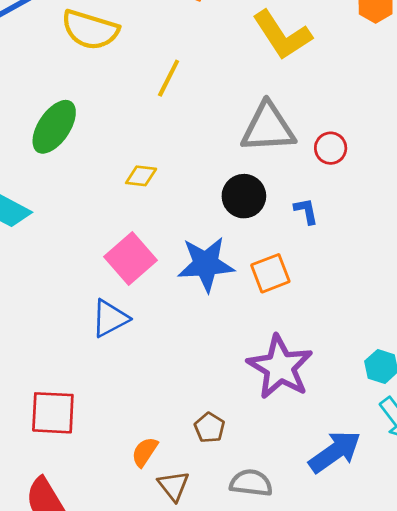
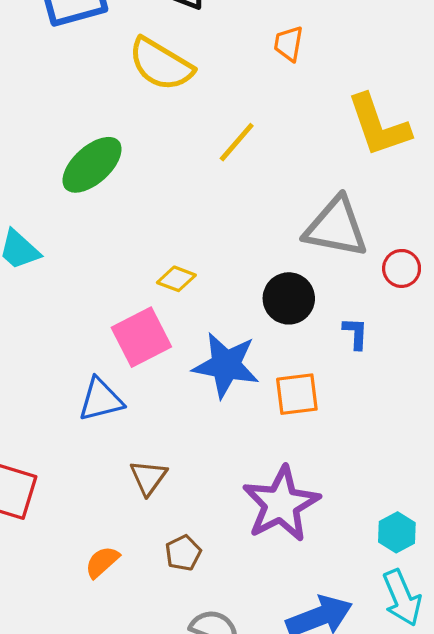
yellow diamond: (141, 176) -> (176, 279), moved
brown triangle: (174, 486) -> (148, 477), moved

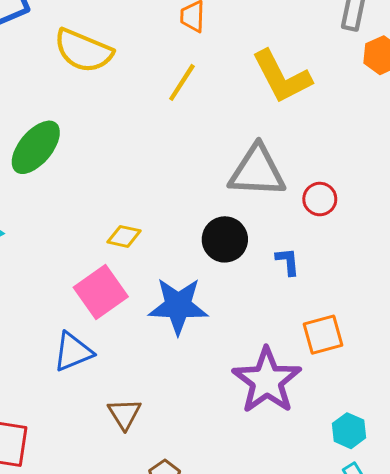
yellow line: (237, 142) -> (182, 82), moved
orange square: (297, 394) -> (323, 335), moved
purple star: (281, 504) -> (267, 381), moved

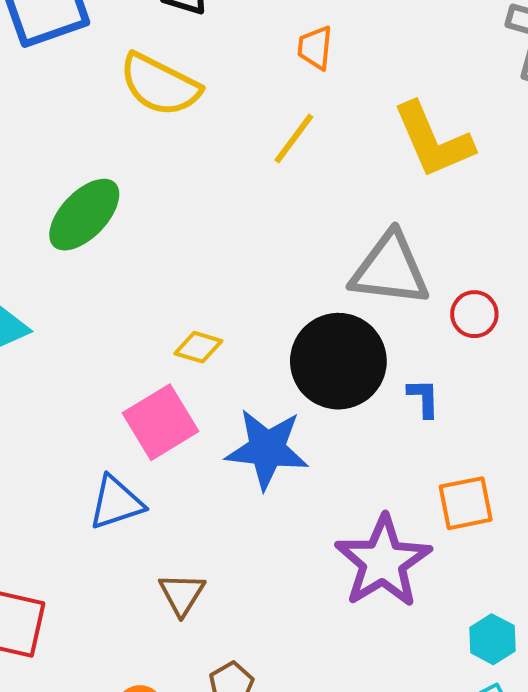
black circle: (225, 239) -> (338, 361), size x1.5

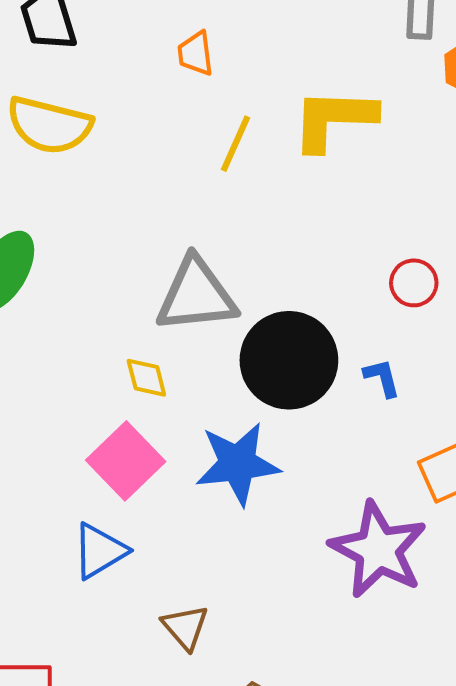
yellow line: (294, 139) -> (235, 144), moved
yellow L-shape: (433, 140) -> (334, 119), turned 128
gray triangle: (390, 269) -> (196, 295), moved
yellow diamond: (198, 347) -> (146, 378), turned 72

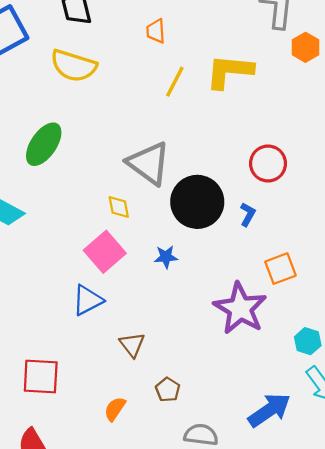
red circle: (414, 283) -> (268, 164), size x1.4
gray triangle: (196, 295) -> (149, 163), turned 39
blue L-shape: (382, 378) -> (248, 214), turned 40
blue star: (238, 464) -> (166, 257), size x0.5

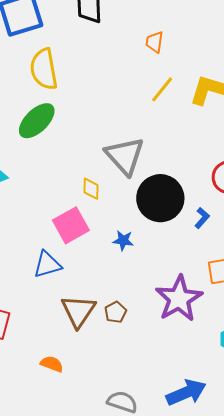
yellow semicircle: (74, 66) -> (44, 69), moved, turned 51
brown triangle: (132, 345) -> (78, 311), size x1.5
brown pentagon: (168, 390) -> (115, 312), moved
orange semicircle: (115, 409) -> (52, 364), turned 65

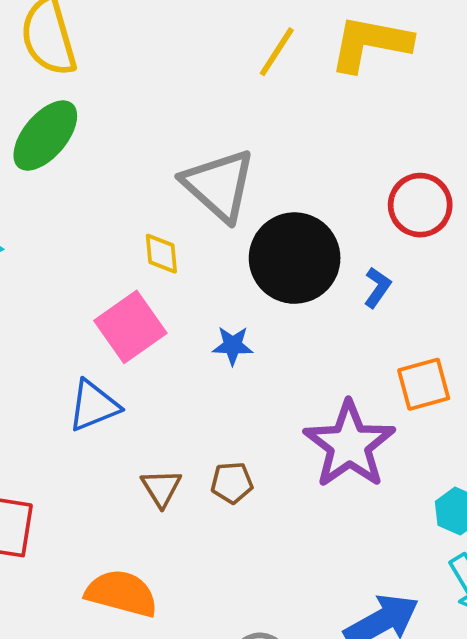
brown triangle: (78, 311) -> (161, 488), size x0.6
brown pentagon: (115, 312) -> (232, 483), turned 30
orange semicircle: (52, 364) -> (122, 593), size x1.6

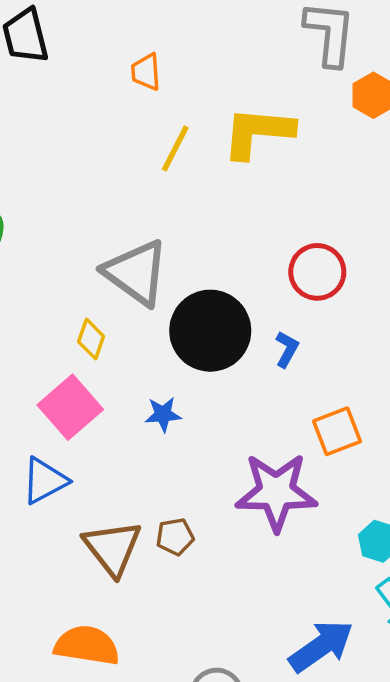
yellow diamond: (161, 254) -> (91, 339), turned 30
purple star: (349, 445) -> (276, 492), turned -30
brown triangle: (161, 488) -> (113, 548), size x1.6

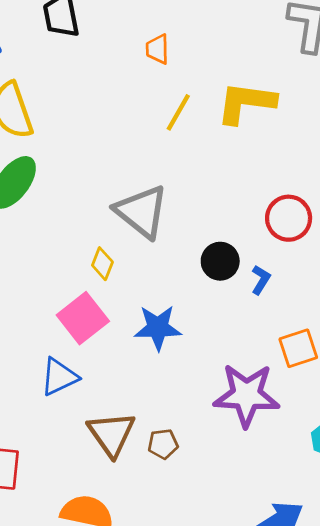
black circle: (210, 331) -> (220, 261), moved, size x0.6
blue star: (163, 414) -> (158, 328), size x1.6
brown pentagon: (175, 537) -> (163, 444), moved

